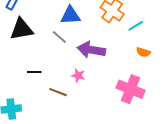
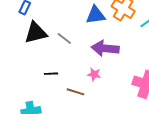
blue triangle: (70, 15) -> (96, 15), moved
gray line: (59, 37) -> (64, 39), moved

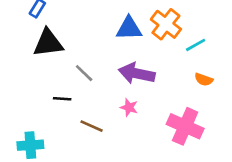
gray line: (64, 39) -> (84, 73), moved
pink star: (94, 74) -> (129, 107), moved

